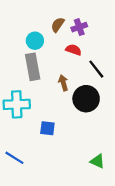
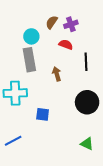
black line: (96, 69) -> (86, 62), turned 36
black circle: (86, 99) -> (87, 102), moved
blue line: (14, 158) -> (13, 141), turned -60

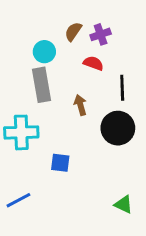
black circle: (87, 102) -> (118, 128), moved

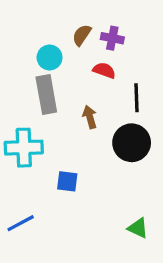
purple cross: (101, 34) -> (112, 38), turned 30

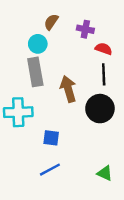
brown semicircle: (82, 35) -> (51, 22), moved
red semicircle: (104, 70) -> (104, 49), moved
brown arrow: (90, 117) -> (68, 89), size x1.5
blue line: (21, 223) -> (50, 170), moved

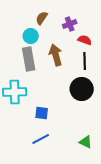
purple cross: (85, 29) -> (70, 24), turned -32
brown arrow: (68, 89) -> (56, 55), moved

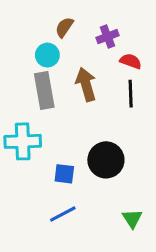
black circle: (82, 89) -> (106, 160), moved
green triangle: (86, 142) -> (132, 219), turned 32

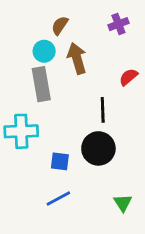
purple cross: (108, 37) -> (118, 24), moved
red semicircle: (131, 61) -> (128, 77), moved, turned -60
brown arrow: (86, 84) -> (77, 58), moved
black line: (131, 94) -> (103, 110), moved

